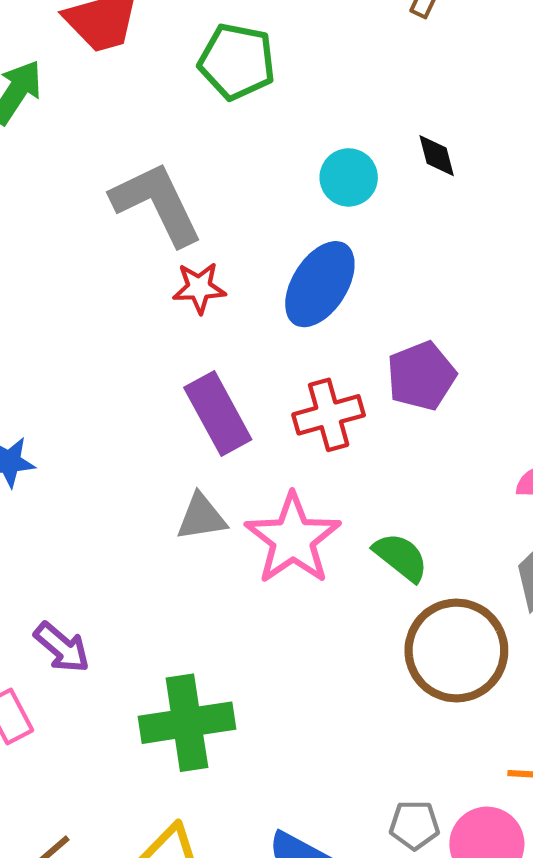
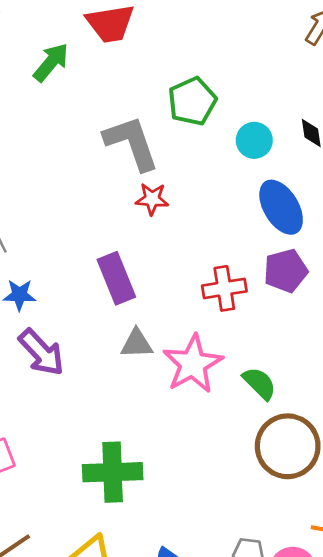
green pentagon: (237, 61) -> (192, 101), moved, turned 30
blue ellipse: (320, 284) -> (281, 207), moved, turned -70
purple rectangle: (218, 414) -> (116, 278), moved
purple arrow: (62, 647) -> (41, 352), moved, size x1.4

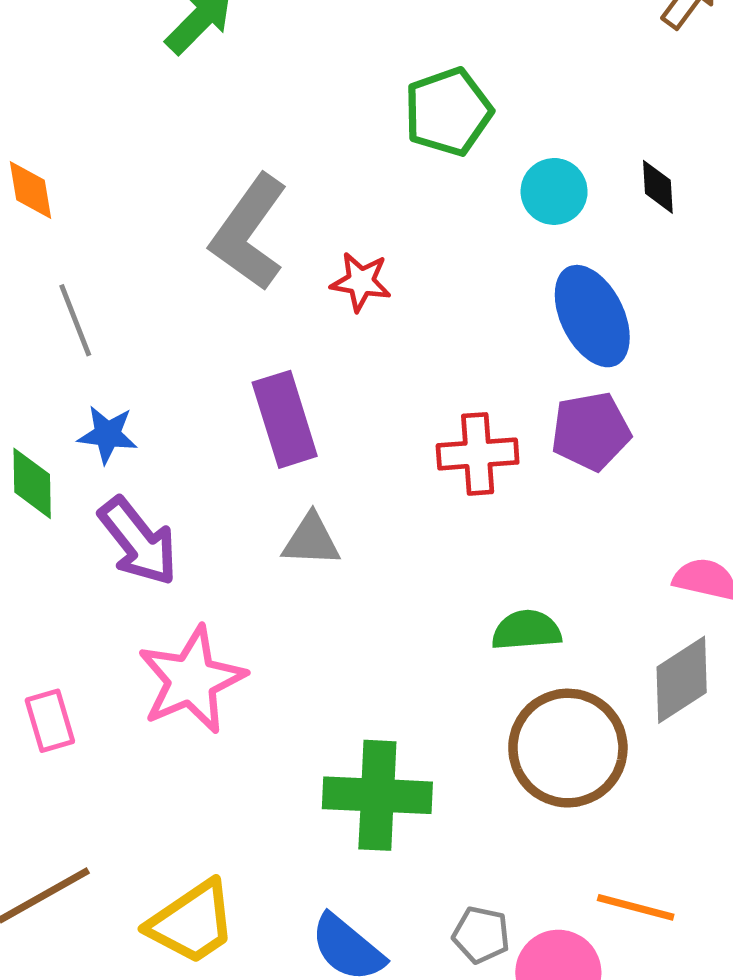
gray L-shape: (131, 143) -> (249, 233), moved, turned -130
pink star: (193, 364) -> (192, 680), moved
green semicircle: (259, 383) -> (527, 630), turned -54
green cross: (113, 472) -> (377, 795), moved

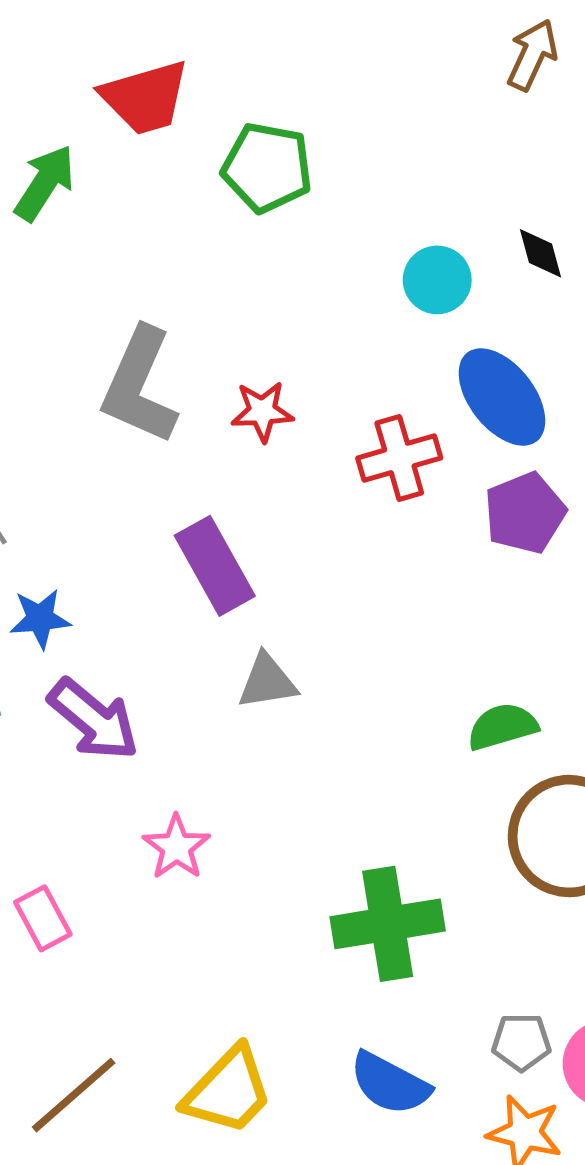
green pentagon: (448, 112) -> (267, 168), moved, turned -30
red cross: (478, 454) -> (399, 458), moved
pink star: (192, 680) -> (177, 847), size x0.6

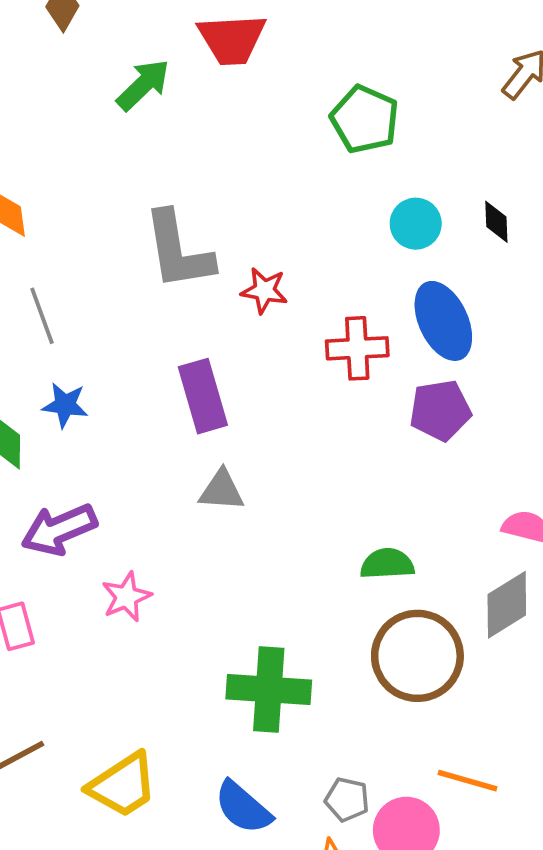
green pentagon: (267, 168) -> (365, 119), moved
gray L-shape: (139, 386) -> (178, 251), turned -46
purple arrow: (94, 719) -> (59, 529), moved, turned 104

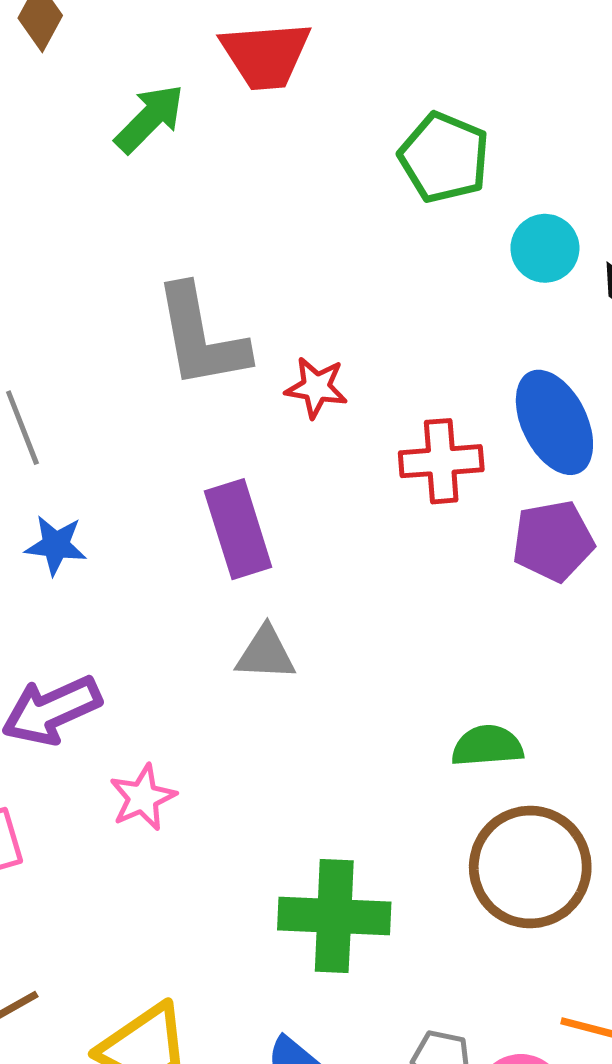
cyan circle: (416, 224) -> (545, 248), moved

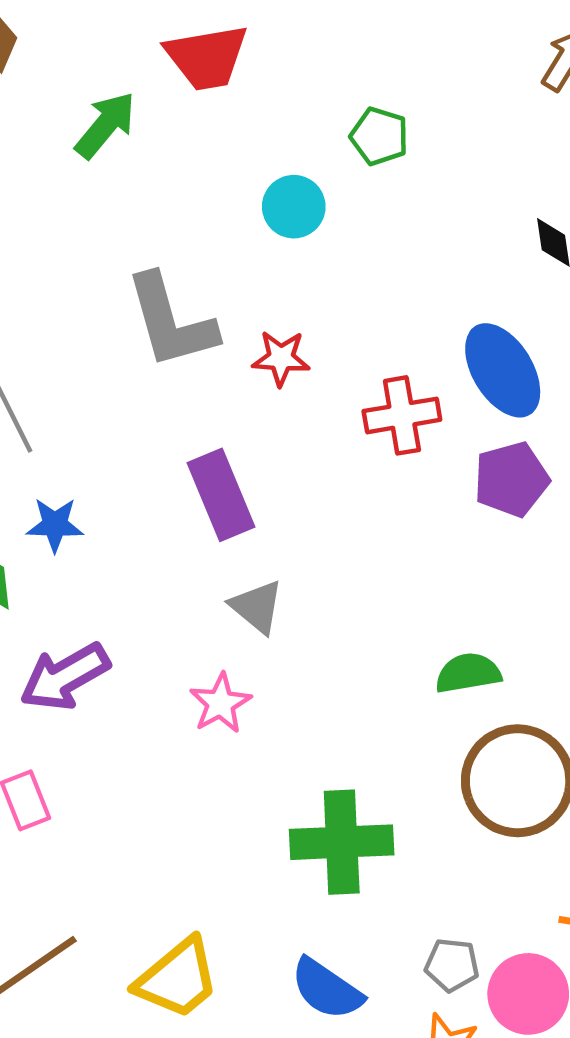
green pentagon: (444, 158) -> (379, 136), size x0.7
cyan circle: (545, 248) -> (294, 207), moved
gray triangle: (266, 653) -> (257, 607), turned 42
pink star: (143, 797) -> (220, 703), moved

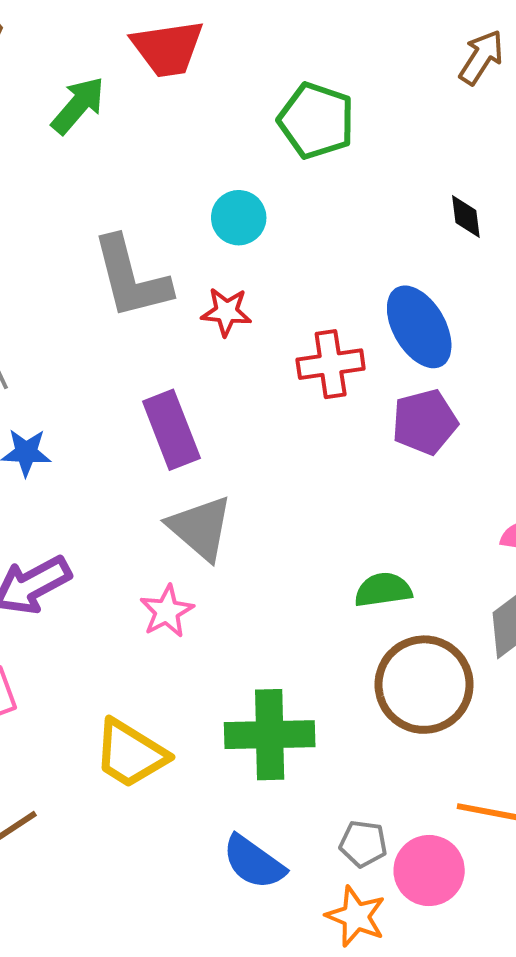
green pentagon: (379, 136) -> (316, 121), size x1.5
cyan circle: (294, 207) -> (239, 218), moved
gray triangle: (257, 607) -> (200, 528), size x1.4
yellow trapezoid: (177, 979) -> (130, 754), moved, turned 70

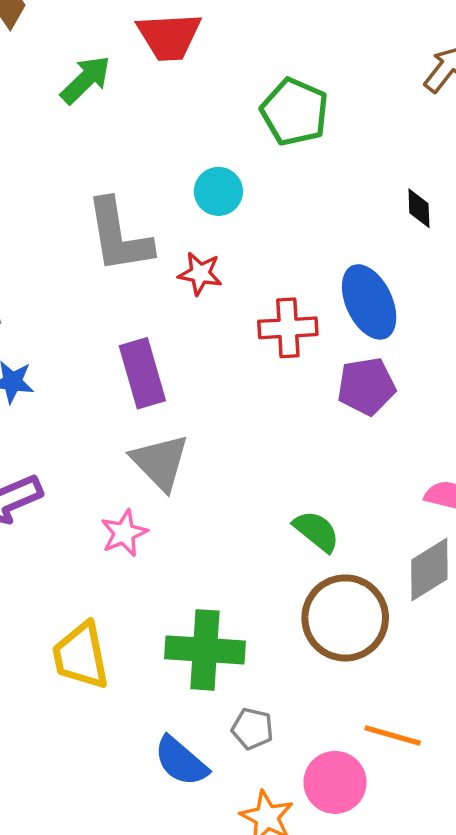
green semicircle: (383, 590) -> (316, 531), turned 42
yellow trapezoid: (130, 754) -> (81, 656), turned 42
gray pentagon: (363, 844) -> (252, 729), moved

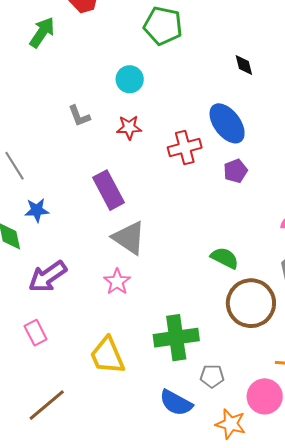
gray L-shape: (119, 236) -> (79, 116), size x0.5
purple pentagon: (366, 386) -> (235, 171), size x0.7

